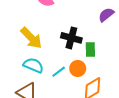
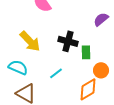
cyan semicircle: (33, 65) -> (18, 67), moved
orange circle: (78, 68) -> (101, 70), moved

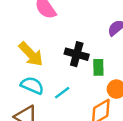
cyan semicircle: (18, 67) -> (32, 85), moved

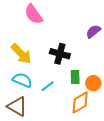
green rectangle: (98, 67) -> (75, 77), moved

